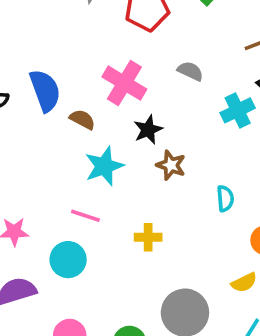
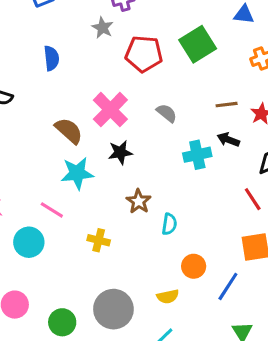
blue semicircle: (45, 90) -> (51, 58), moved, size x0.7
brown semicircle: (82, 119) -> (69, 131), size x1.4
brown star: (171, 165) -> (139, 201), moved

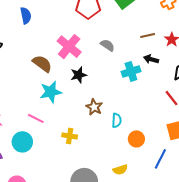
orange circle: (194, 266) -> (136, 139), moved

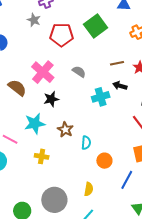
cyan star: (51, 92) -> (35, 124), moved
yellow semicircle: (120, 170) -> (89, 189), turned -64

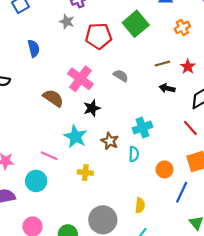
cyan cross: (101, 97) -> (142, 128), moved
cyan star: (35, 124) -> (75, 137), turned -30
orange circle: (104, 161) -> (165, 169), moved

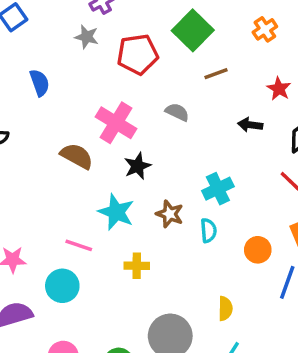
brown line: (162, 64) -> (216, 74), moved

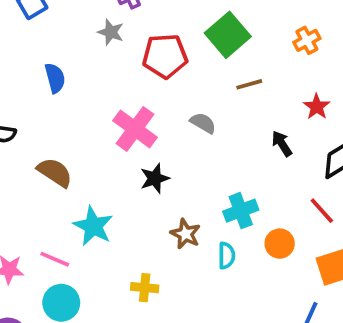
black arrow: (250, 125) -> (282, 144), turned 45
brown semicircle: (77, 156) -> (55, 172), moved
cyan star: (116, 212) -> (93, 226), moved
pink line: (79, 245) -> (55, 259), moved
orange circle: (258, 250) -> (280, 244), moved

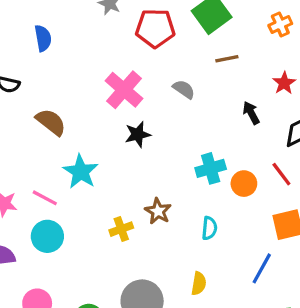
blue semicircle: (55, 78) -> (43, 38), moved
brown star: (185, 234) -> (158, 211), moved
orange circle: (280, 244) -> (244, 184), moved
cyan semicircle: (226, 256) -> (209, 228), moved
yellow cross: (145, 288) -> (121, 229), turned -30

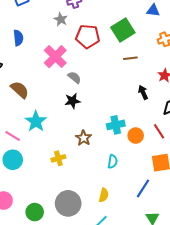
gray semicircle: (184, 89) -> (74, 77), moved
pink cross: (124, 90) -> (55, 57), moved
brown star: (158, 211) -> (84, 138), moved

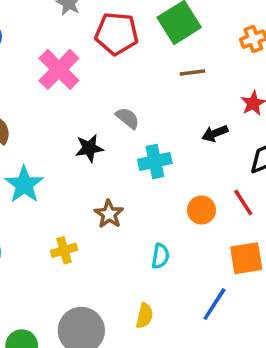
gray semicircle: (74, 77) -> (128, 118), moved
black arrow: (143, 92) -> (215, 133), turned -88
cyan cross: (116, 125) -> (155, 161), moved

